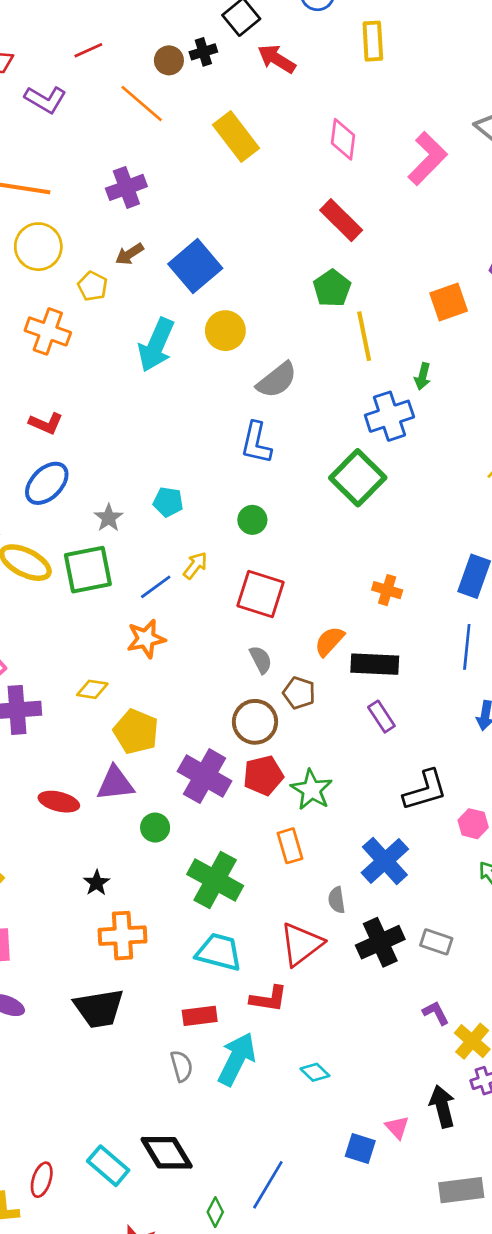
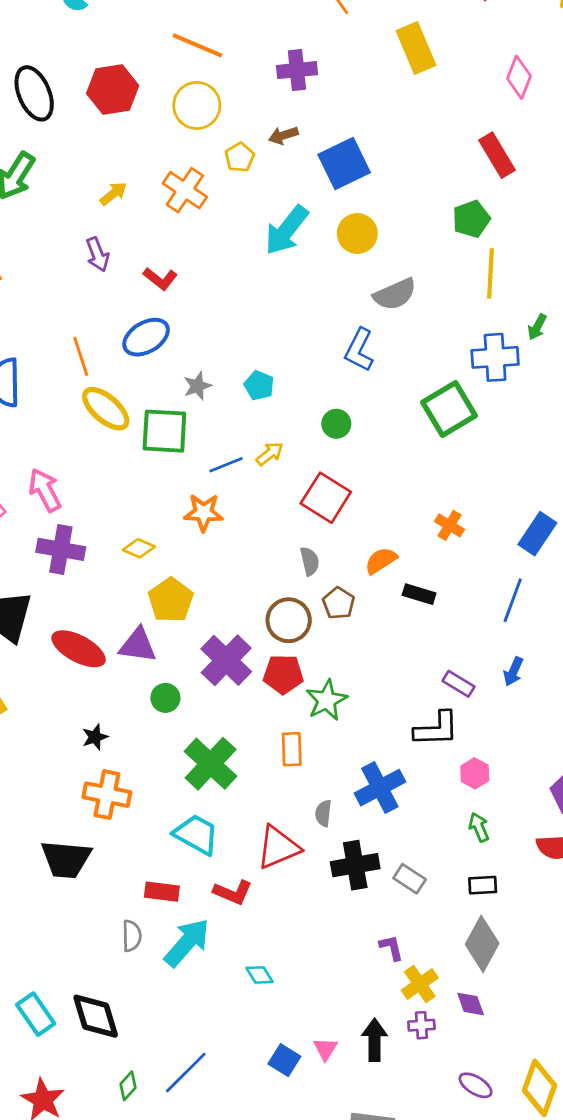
black rectangle: (375, 664) -> (419, 594), size x0.7
purple rectangle: (381, 717) -> (459, 684), moved, turned -40
red ellipse: (59, 802) -> (79, 649), size x1.4

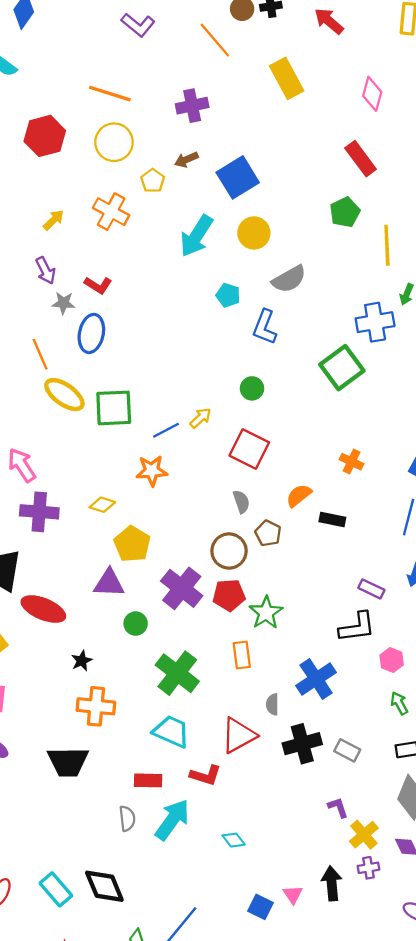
yellow line: (490, 273) -> (387, 245), moved
blue ellipse: (146, 337) -> (91, 333), turned -42
cyan pentagon: (259, 385) -> (228, 295), moved
gray star: (197, 386) -> (63, 303), moved, turned 30
red ellipse: (79, 649) -> (43, 609), moved

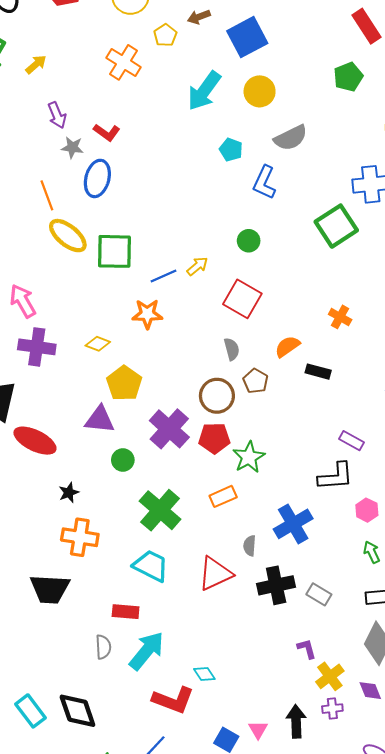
yellow arrow: (54, 220) -> (36, 64), moved
orange rectangle: (242, 655) -> (223, 496), turned 70
red L-shape: (205, 775) -> (173, 700), moved, size x1.4

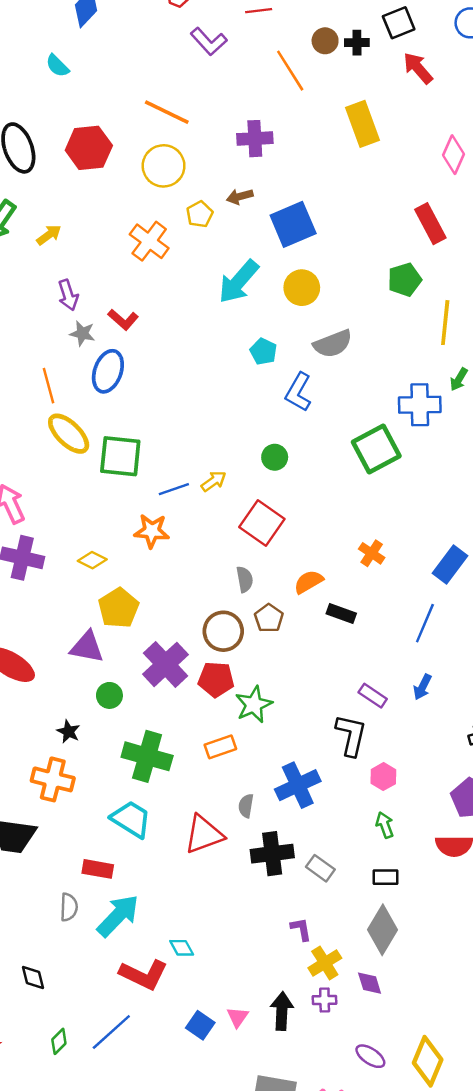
black L-shape: (336, 476) -> (351, 735), turned -78
black star: (69, 493) -> (69, 732), moved, turned -30
green cross: (160, 510) -> (147, 756), turned -30
black diamond: (77, 711) -> (33, 978), size x0.6

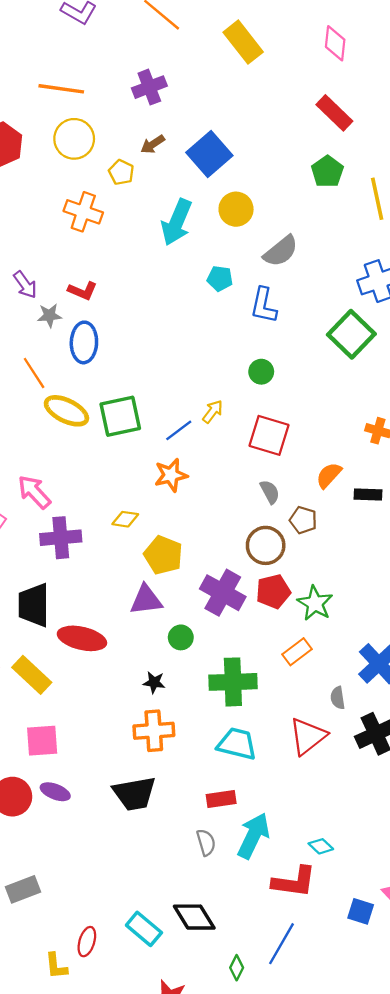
black diamond: (33, 978) -> (194, 917), size x1.6

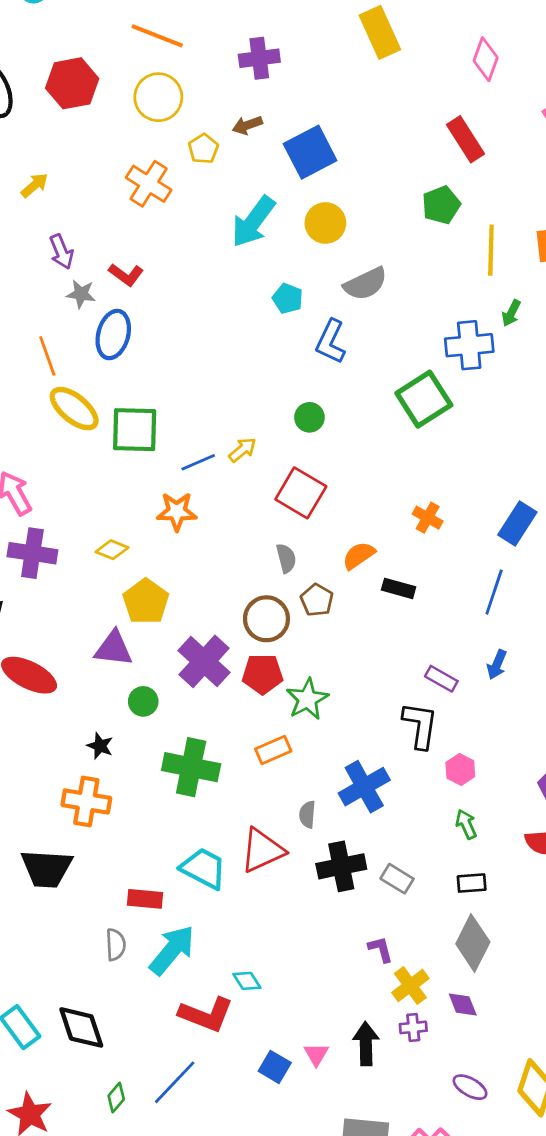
cyan trapezoid: (237, 744) -> (204, 868), moved

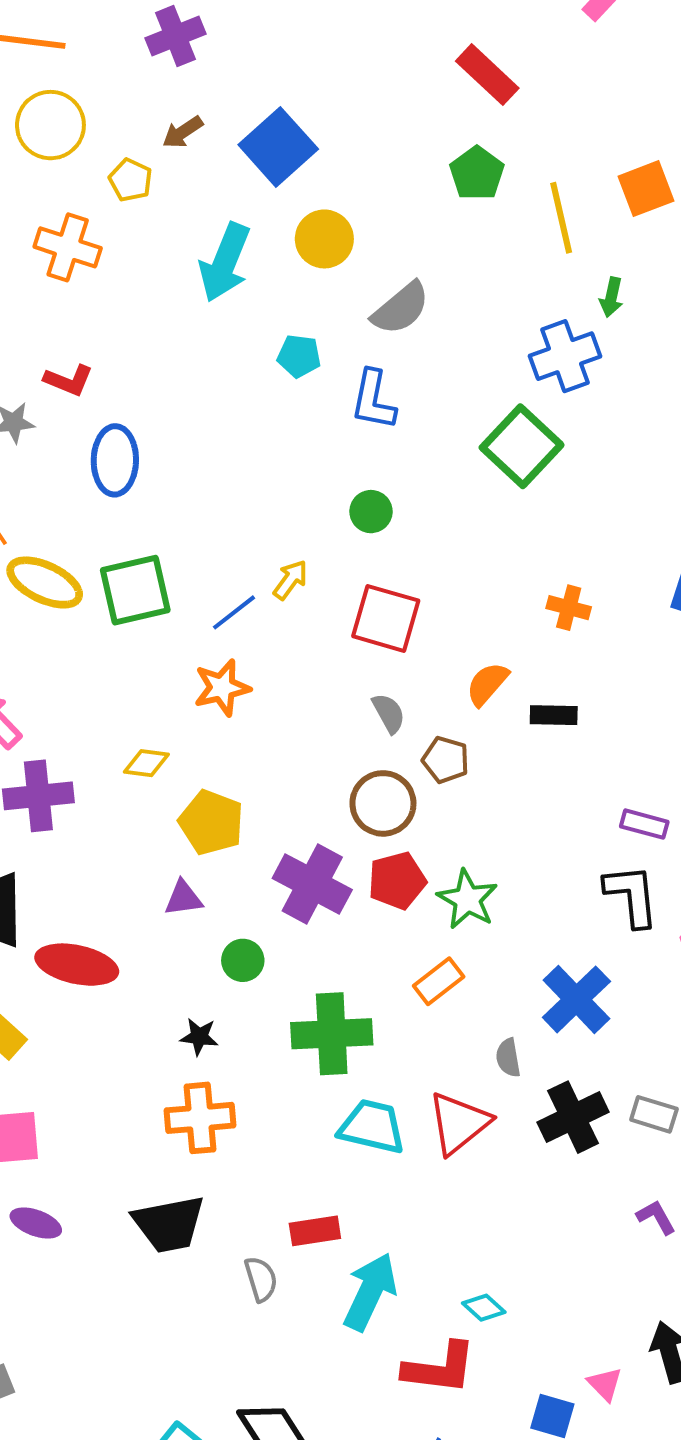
blue ellipse: (113, 335) -> (115, 460), moved
purple triangle: (114, 649) -> (183, 898), size x0.7
cyan trapezoid: (204, 868) -> (372, 1127), moved
gray semicircle: (116, 945) -> (261, 1279), moved

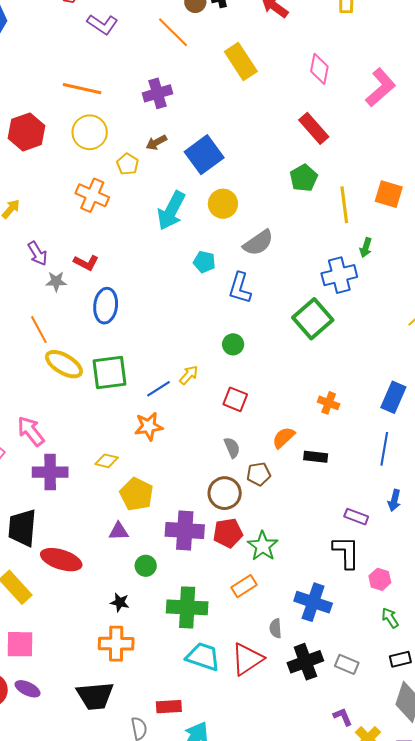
orange square: (646, 189) -> (389, 194), turned 32
red square: (386, 618) -> (235, 399), size x0.7
brown pentagon: (446, 760) -> (259, 474), turned -30
purple cross: (312, 884) -> (185, 530), turned -30
blue cross: (576, 999) -> (313, 602), turned -33

